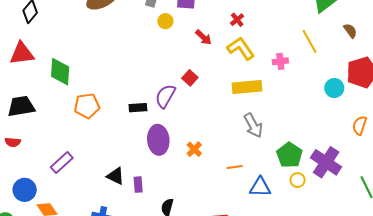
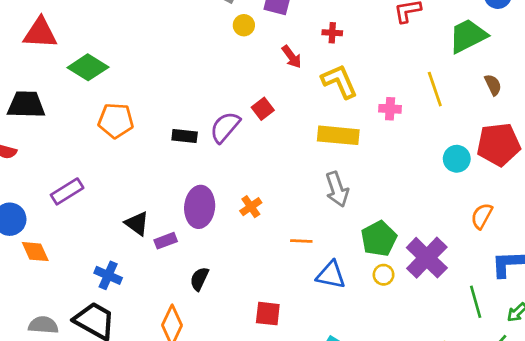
red cross: (237, 20) -> (332, 33), moved, turned 32
green diamond: (60, 72) -> (88, 67), turned -72
purple ellipse: (158, 140) -> (200, 207), moved
purple rectangle: (138, 185) -> (166, 241), turned 63

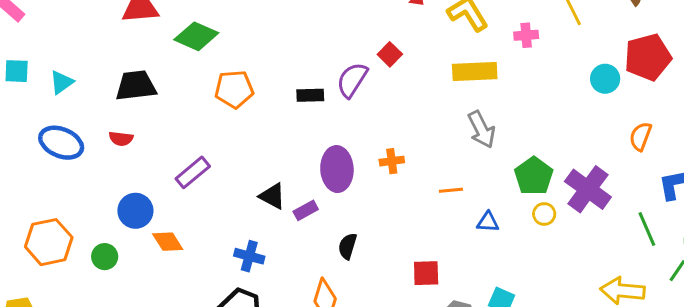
orange cross: (251, 207) -> (392, 161), turned 35
blue triangle: (331, 275) -> (488, 222), size x0.7

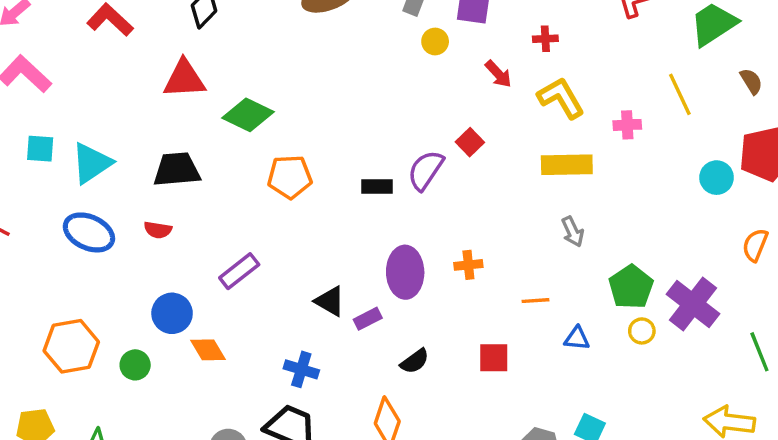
cyan triangle: (62, 82) -> (91, 163), size x1.5
gray arrow: (481, 129) -> (573, 232), size x0.7
black semicircle: (348, 246) -> (415, 361), turned -145
red square: (426, 273) -> (494, 358), moved

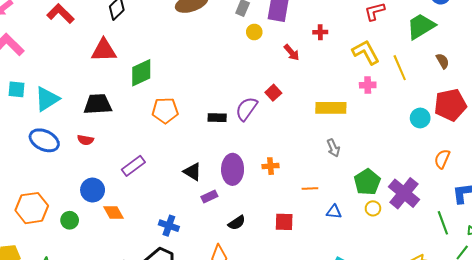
yellow L-shape: (561, 98) -> (366, 52), moved
green diamond: (248, 115) -> (141, 73), turned -52
black triangle: (330, 301) -> (192, 172), moved

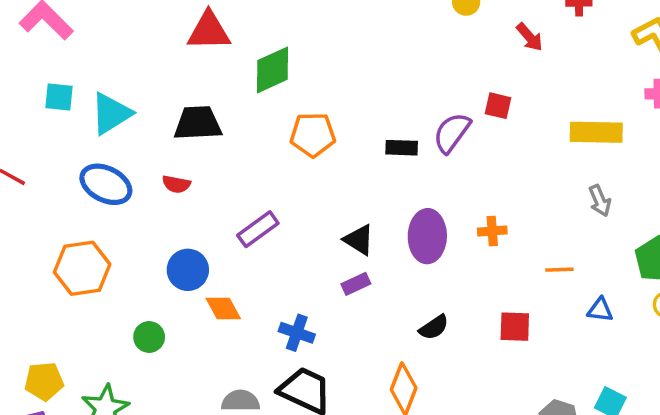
red square: (273, 93) -> (498, 106), turned -35
purple rectangle: (209, 196) -> (356, 284), moved
orange hexagon: (32, 208) -> (82, 268), moved
green circle: (70, 220) -> (149, 337), moved
blue cross: (169, 226) -> (297, 333), moved

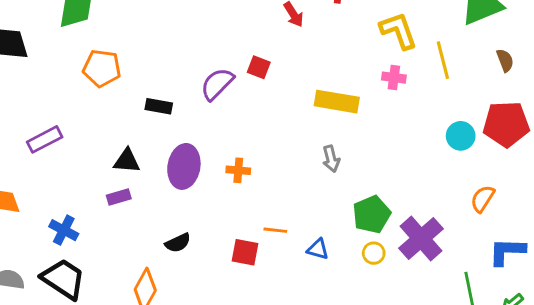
black rectangle: (402, 148) -> (159, 106), moved
black triangle: (359, 240) -> (127, 161), turned -36
orange line: (559, 270) -> (275, 230), moved

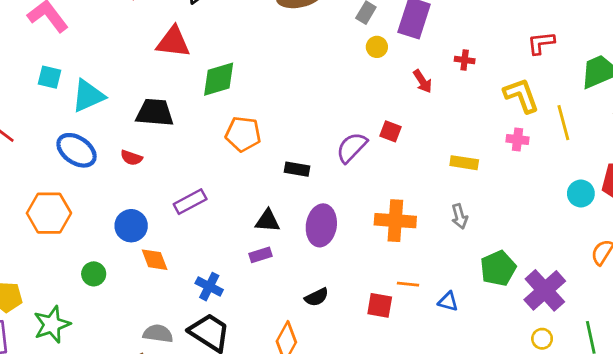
yellow rectangle: (337, 102) -> (464, 163), size x0.7
orange cross: (238, 170) -> (395, 221), moved, size x1.8
yellow circle: (374, 253) -> (542, 339), moved

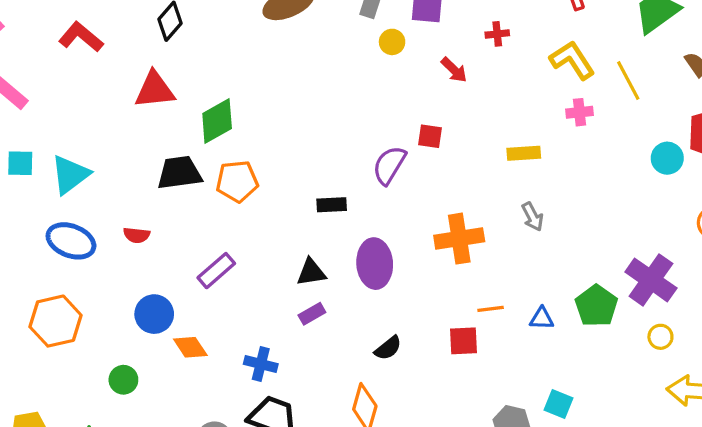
black trapezoid: (155, 113) -> (179, 173), moved
orange pentagon: (243, 134) -> (237, 181), moved
green pentagon: (498, 268) -> (596, 306), moved

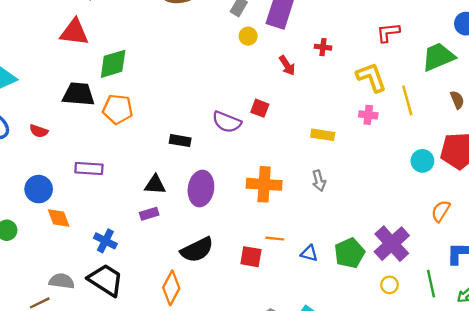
purple semicircle: (389, 165) -> (227, 122), turned -112
purple rectangle: (216, 271) -> (89, 168), turned 32
black semicircle: (388, 348) -> (197, 250), size x1.6

